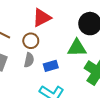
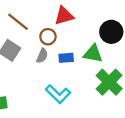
blue rectangle: (51, 66) -> (66, 58), moved

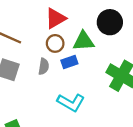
brown circle: (48, 37) -> (55, 43), moved
green triangle: (93, 54) -> (84, 41), moved

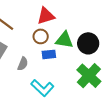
black circle: (110, 22) -> (88, 43), moved
gray semicircle: (44, 66) -> (23, 64), moved

